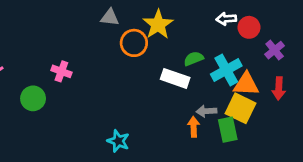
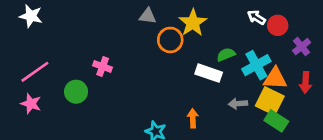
white arrow: (226, 19) -> (256, 17), turned 36
orange arrow: (194, 127) -> (193, 118), moved
green rectangle: (228, 130) -> (276, 121), moved, turned -45

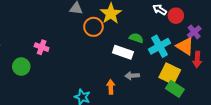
green semicircle: (226, 55) -> (136, 38), turned 40
orange triangle: (275, 78) -> (185, 46), moved, turned 30
gray arrow: (238, 104) -> (132, 76), moved

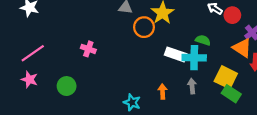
green semicircle: (136, 38) -> (203, 40), moved
cyan cross: (160, 46) -> (194, 58), moved, turned 30
green circle: (21, 67) -> (67, 86), moved
gray arrow: (132, 76) -> (192, 86), moved, turned 88

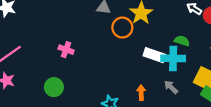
green circle: (67, 86) -> (54, 87), moved
gray arrow: (192, 86) -> (171, 87), turned -40

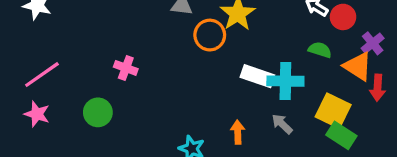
green semicircle: (182, 41) -> (320, 50), moved
green circle: (54, 87) -> (98, 112), moved

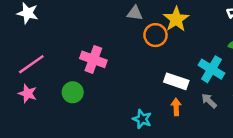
pink cross: (126, 68) -> (93, 59), size x1.5
white rectangle: (257, 76) -> (176, 81), moved
cyan cross: (285, 81) -> (211, 69), turned 30

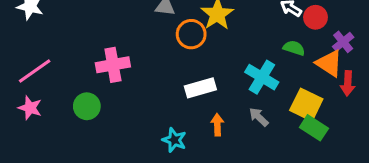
pink cross: (93, 59) -> (113, 65), turned -30
white rectangle: (176, 81) -> (200, 88), moved, turned -35

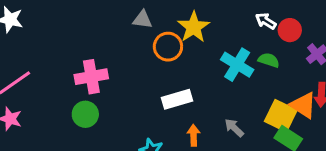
orange triangle: (329, 63) -> (303, 105), moved
cyan cross: (262, 77) -> (237, 65), moved
green circle: (87, 106) -> (85, 114), moved

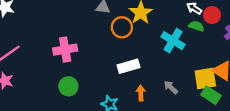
green semicircle: (269, 60) -> (196, 26), moved
green circle: (85, 114) -> (68, 86), moved
yellow square: (281, 116) -> (205, 78), turned -35

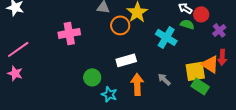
pink cross: (65, 50) -> (69, 33), moved
green circle: (68, 86) -> (92, 77), moved
orange arrow: (141, 93) -> (137, 84), size x1.5

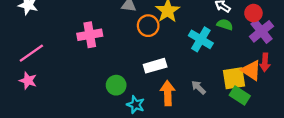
red circle: (201, 14) -> (253, 13), moved
purple cross: (219, 30) -> (261, 31), size x1.5

